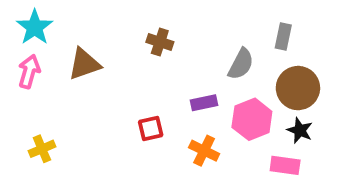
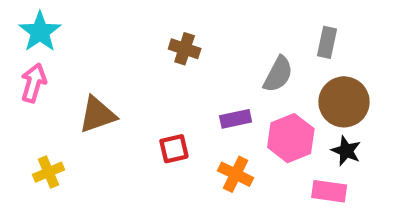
brown triangle: (84, 64) -> (97, 115), moved

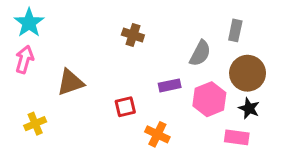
orange cross: (236, 174) -> (157, 134), moved

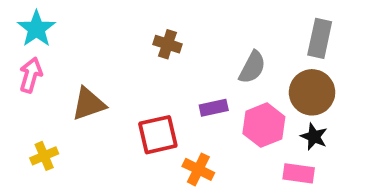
gray rectangle: (235, 30) -> (320, 38), moved, size x1.4
red square: (125, 107) -> (158, 135), size x1.5

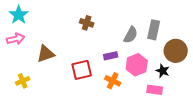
gray rectangle: (320, 38) -> (154, 30), moved
pink arrow: (31, 75) -> (16, 39), turned 60
brown circle: (312, 92) -> (176, 51), moved
orange cross: (198, 169) -> (113, 81), moved

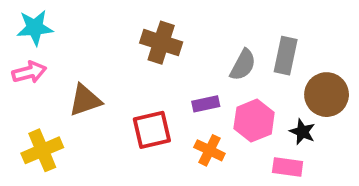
cyan star: (19, 15) -> (35, 28), turned 30
brown cross: (87, 23) -> (161, 43), size x1.5
yellow cross: (23, 81) -> (42, 150), size x1.5

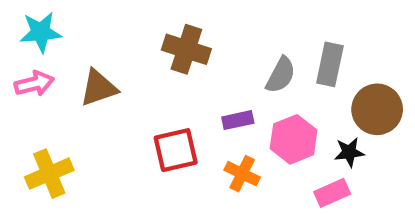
brown triangle: (85, 100) -> (99, 88), moved
black star: (302, 132) -> (349, 152), turned -30
pink rectangle: (288, 167) -> (332, 193), turned -32

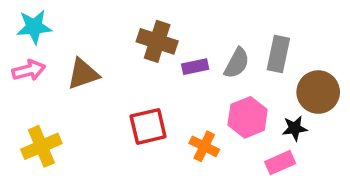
purple rectangle: (238, 120) -> (195, 67), moved

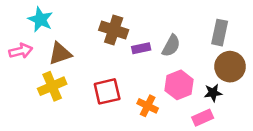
cyan star: (34, 27) -> (40, 20), moved, turned 30
gray rectangle: (278, 54) -> (220, 33), moved
yellow cross: (41, 146) -> (52, 86), moved

